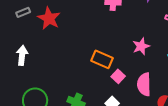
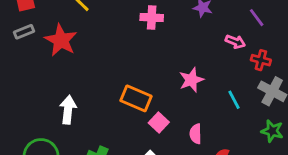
white arrow: (22, 55) -> (68, 110), moved
pink semicircle: (144, 84) -> (196, 134), size x0.6

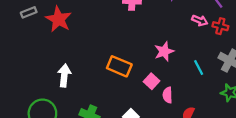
red cross: (261, 60) -> (220, 26), moved
pink square: (159, 122) -> (151, 81), moved

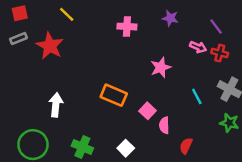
pink star: (164, 51) -> (161, 67), moved

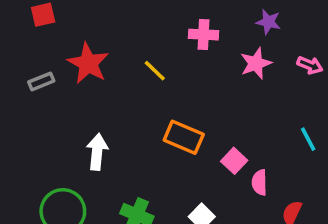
yellow line: (67, 14) -> (155, 71), moved
gray rectangle: (19, 39) -> (41, 81), moved
pink star: (161, 67) -> (256, 63), moved

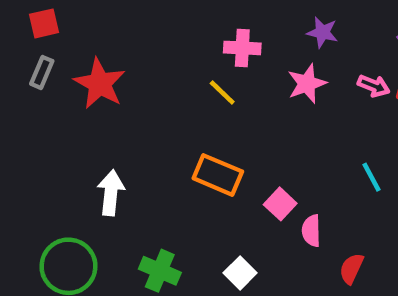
yellow line: (155, 71) -> (222, 93), moved
gray rectangle: (41, 81) -> (42, 72), moved, turned -45

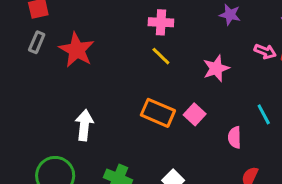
pink cross: (242, 48) -> (161, 22), moved
pink star: (307, 84) -> (216, 68), moved
pink square: (280, 204) -> (195, 114), moved
pink semicircle: (311, 231) -> (235, 137), moved

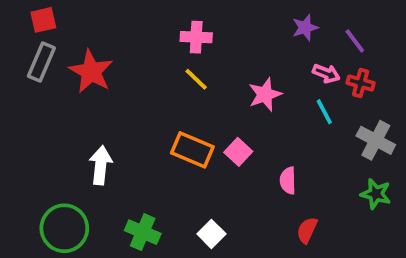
purple star: (230, 15) -> (305, 28), moved, turned -30
gray rectangle: (37, 42) -> (41, 62), size x1.4
cyan line: (264, 114) -> (324, 112), moved

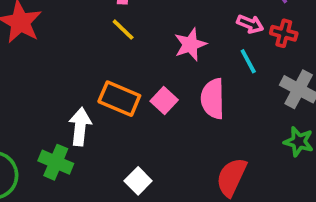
white arrow: (101, 165) -> (80, 127), moved
pink semicircle: (288, 180) -> (213, 99), moved, size x1.5
red semicircle: (307, 230) -> (231, 177), size x1.5
green cross: (143, 232) -> (56, 162), moved

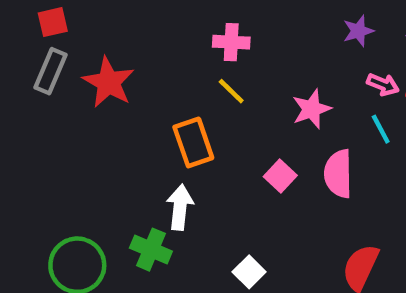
orange rectangle: (119, 99) -> (193, 143), moved, turned 48

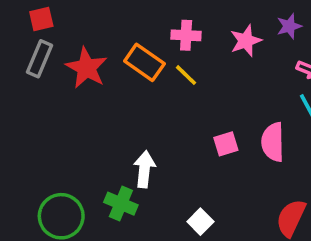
pink star: (312, 109) -> (246, 41), moved
orange rectangle: (193, 143) -> (144, 62), moved, turned -36
pink square: (280, 176) -> (226, 144), turned 30

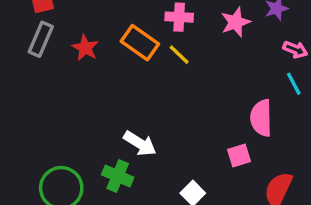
red star: (87, 68) -> (85, 48), size x0.7
pink square: (226, 144) -> (239, 155), moved
white arrow: (144, 169) -> (140, 144), turned 116

